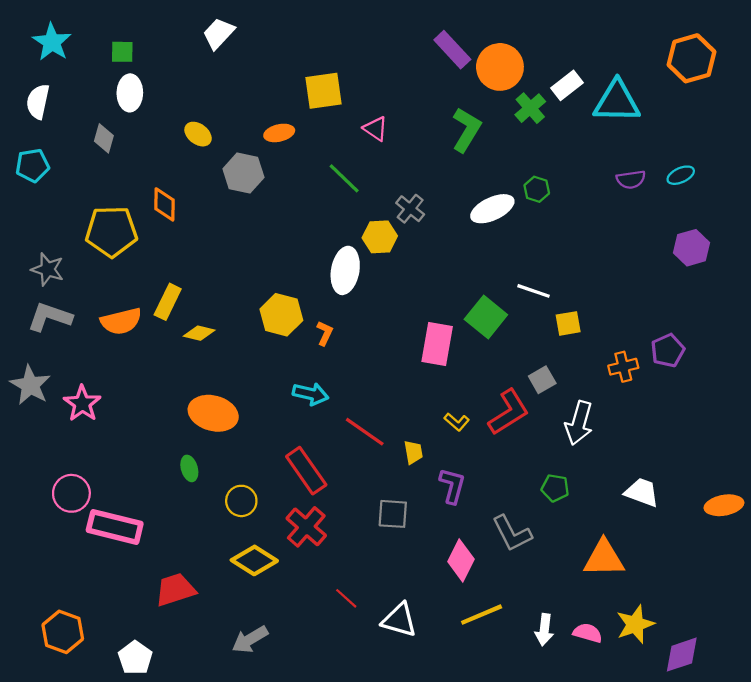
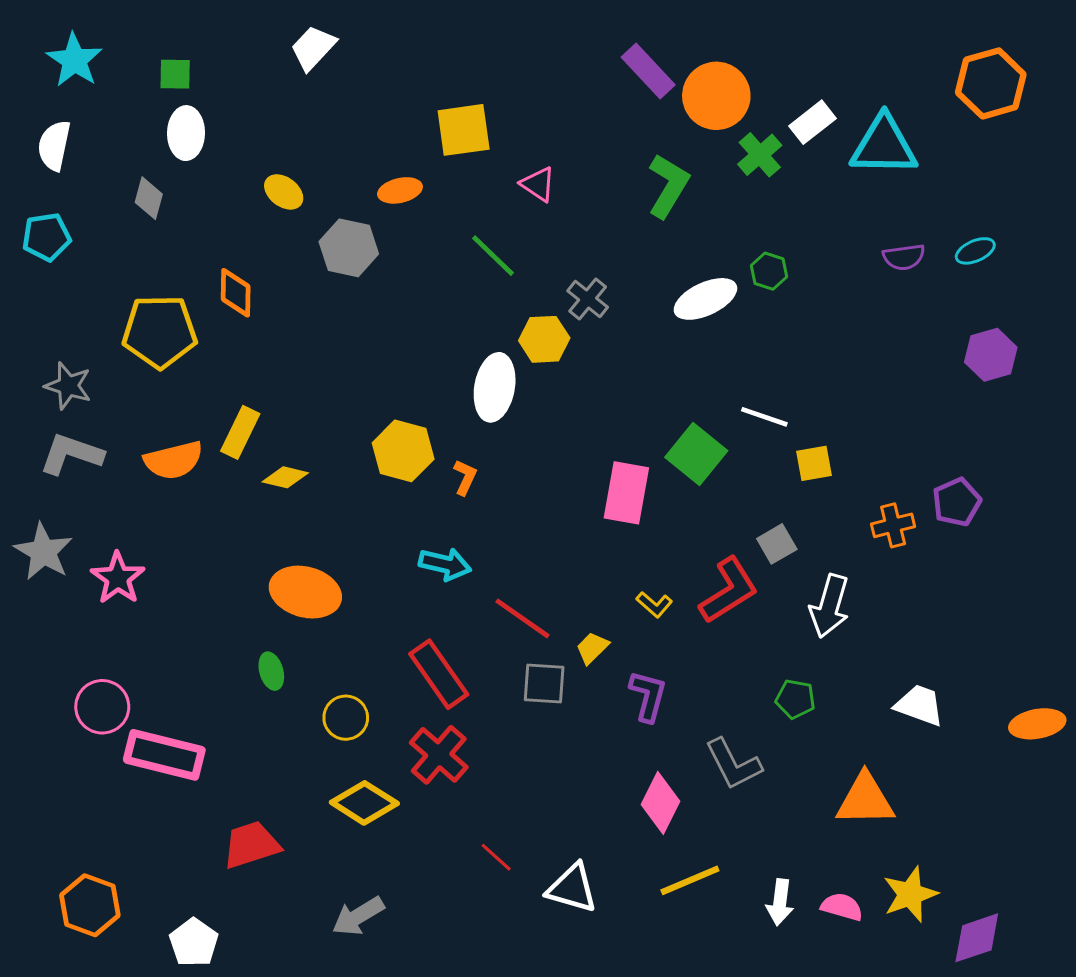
yellow trapezoid: (413, 452) -> (592, 648), turned -125
gray square: (393, 514) -> (544, 684), moved

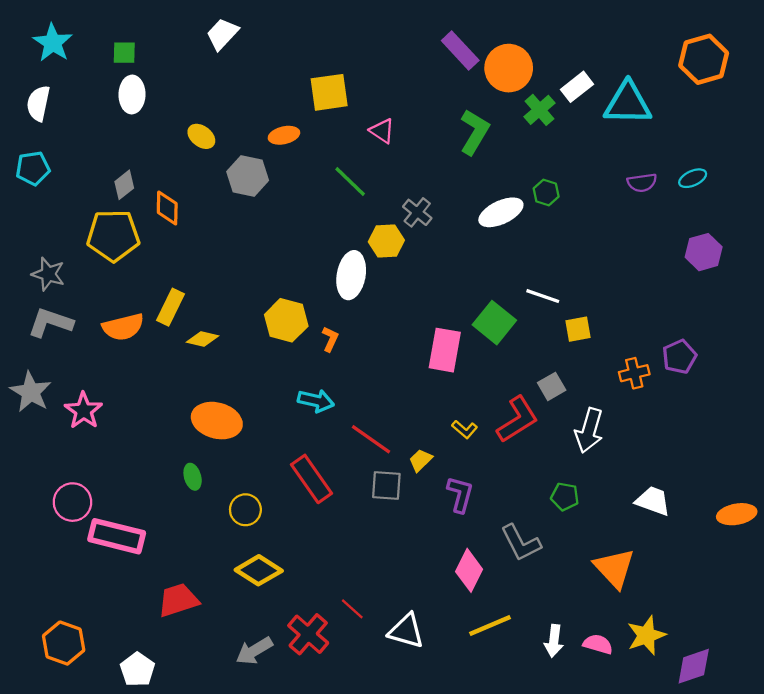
gray diamond: (149, 198) -> (124, 185), moved, turned 36
red cross: (439, 755) -> (308, 634), moved
orange triangle: (865, 800) -> (614, 568), turned 48

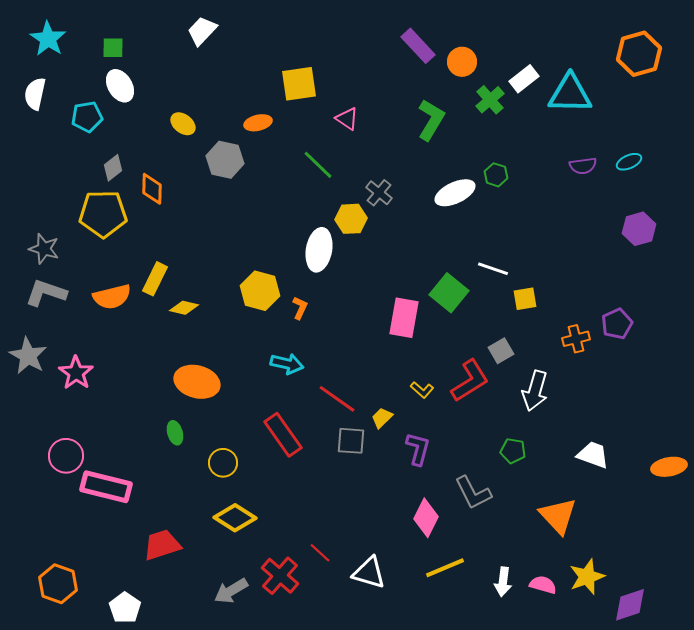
orange circle: (509, 68) -> (462, 62), size x0.7
white ellipse: (132, 95) -> (120, 86), turned -32
cyan pentagon: (33, 168) -> (87, 117), moved

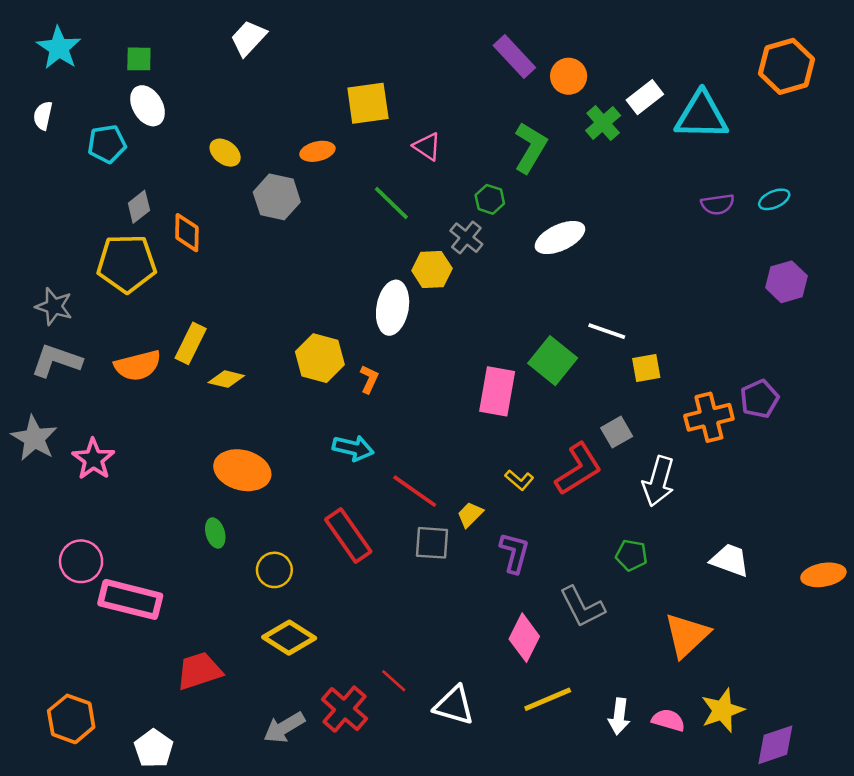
white semicircle: (35, 94) -> (43, 116), size x0.7
green hexagon: (496, 175) -> (490, 199), moved
orange cross: (576, 339) -> (709, 417), size x1.4
orange triangle: (558, 516) -> (687, 635), turned 30

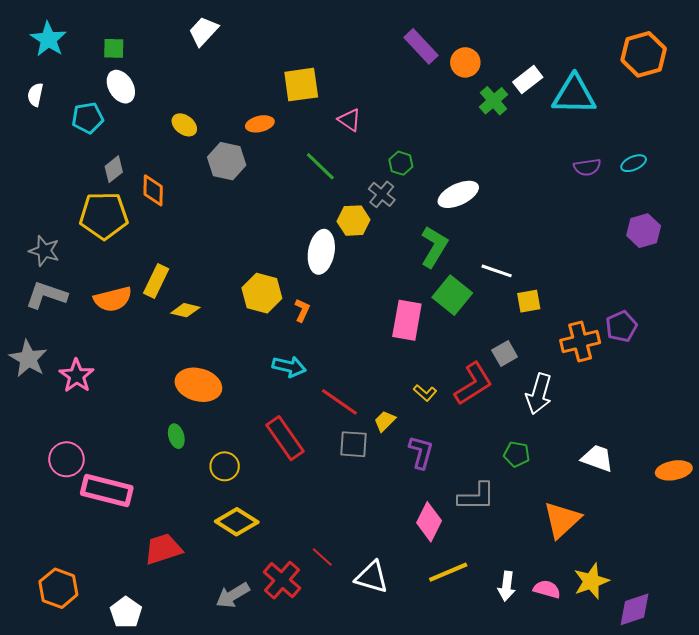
green L-shape: (530, 148) -> (434, 247), moved
gray L-shape: (582, 607) -> (476, 497), turned -63

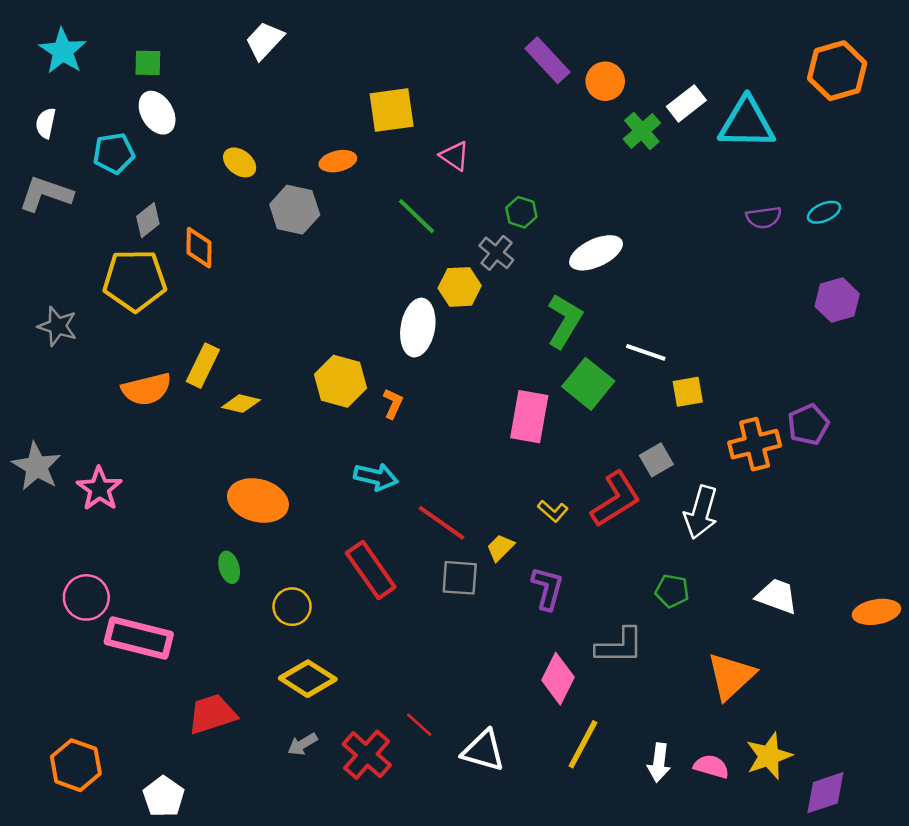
gray L-shape: (46, 295) -> (46, 194), moved
yellow line: (448, 572) -> (583, 744), turned -39
gray arrow: (233, 595) -> (303, 744), moved, size x0.7

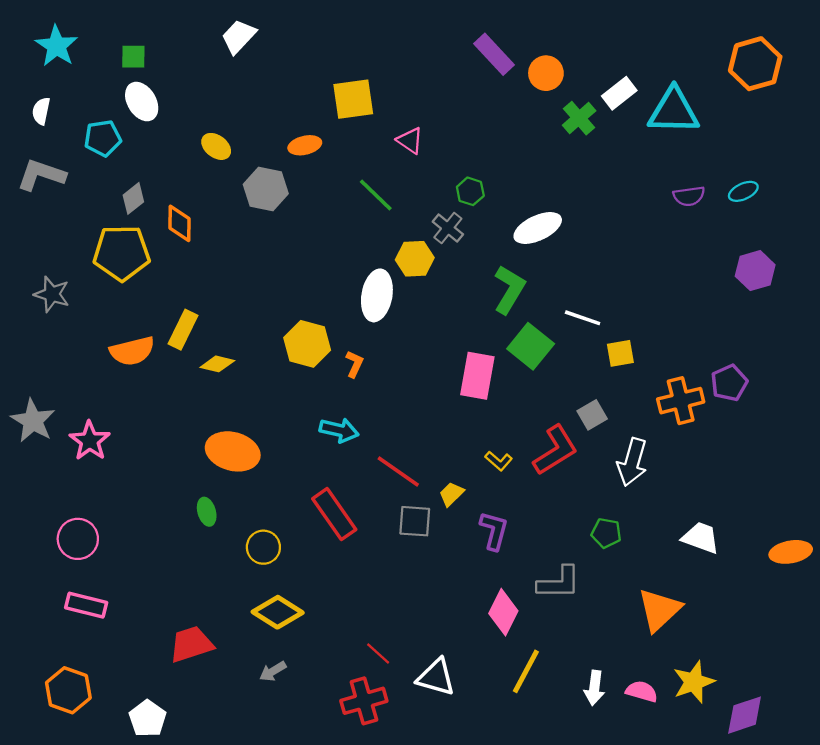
pink rectangle: (139, 638) -> (86, 605), moved, size x0.7
red cross: (367, 755) -> (364, 701), moved, turned 33

